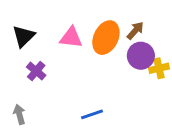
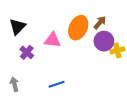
pink triangle: (71, 38) -> (52, 40), moved
blue line: (92, 114) -> (57, 84), moved

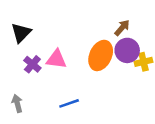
orange ellipse: (78, 28) -> (101, 55), moved
pink triangle: (52, 40) -> (56, 59), moved

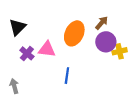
orange ellipse: (101, 55) -> (74, 33), moved
blue line: (69, 103) -> (67, 76), moved, turned -63

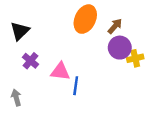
orange ellipse: (74, 33) -> (85, 19), moved
pink triangle: (47, 49) -> (60, 71), moved

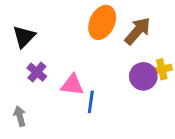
brown arrow: (115, 26) -> (138, 31), size x1.5
purple circle: (120, 48) -> (143, 76), moved

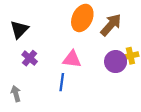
pink triangle: (72, 85) -> (72, 59), moved
blue line: (91, 102) -> (62, 82), moved

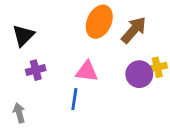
purple cross: (30, 58) -> (36, 70), turned 35

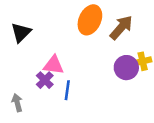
purple cross: (36, 70) -> (45, 80), moved, turned -30
pink triangle: (87, 71) -> (54, 65), moved

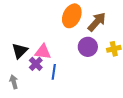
black triangle: (21, 32) -> (20, 51), moved
purple circle: (126, 68) -> (88, 47), moved

